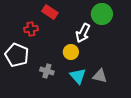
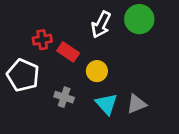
red rectangle: (50, 12) -> (68, 52), moved
white arrow: (83, 33) -> (101, 25), moved
gray triangle: (100, 76) -> (137, 104), turned -35

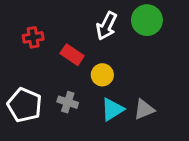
red cross: (42, 40) -> (33, 37), moved
white pentagon: (23, 75) -> (24, 105), moved
cyan triangle: (106, 104) -> (112, 109), turned 40

